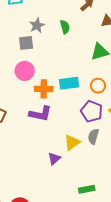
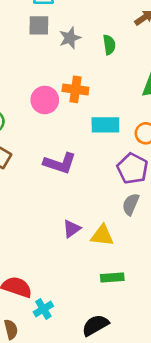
gray square: (26, 43) -> (39, 25), moved
orange cross: (44, 89) -> (75, 89), moved
yellow triangle: (72, 142) -> (102, 235), moved, turned 36

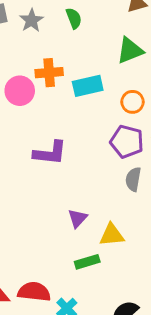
cyan rectangle: (105, 125) -> (88, 86), moved
yellow triangle: (102, 235) -> (112, 235), moved
green rectangle: (112, 278) -> (87, 262), moved

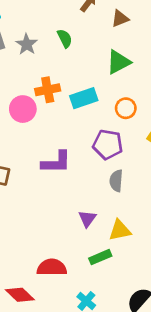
purple pentagon: (127, 142) -> (108, 144), moved
gray semicircle: (133, 179) -> (116, 181), moved
red semicircle: (34, 292) -> (52, 267), moved

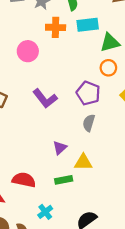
green triangle: (119, 62) -> (110, 43), moved
orange cross: (48, 90) -> (56, 27), moved
cyan rectangle: (84, 98) -> (88, 25), moved
purple L-shape: (56, 162) -> (45, 98), turned 40

